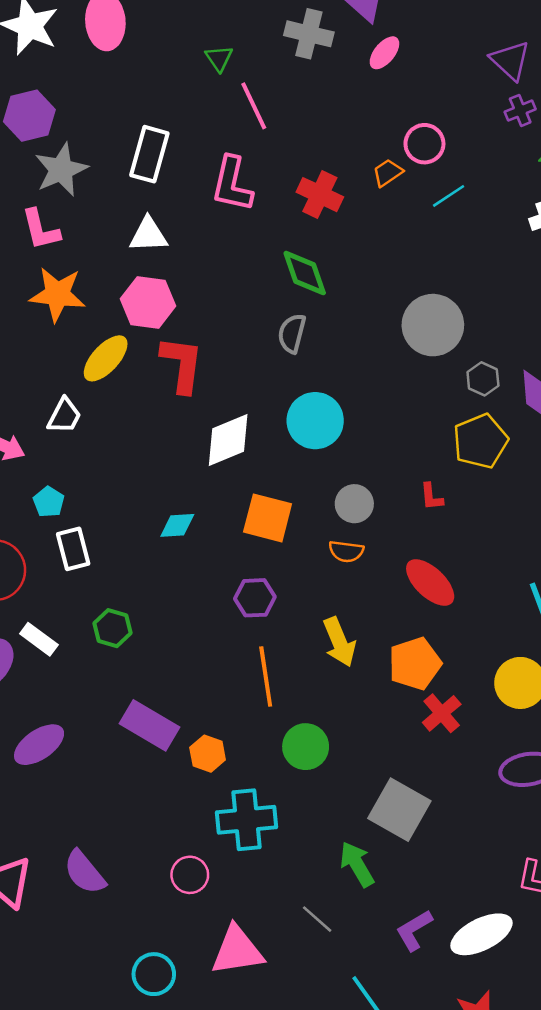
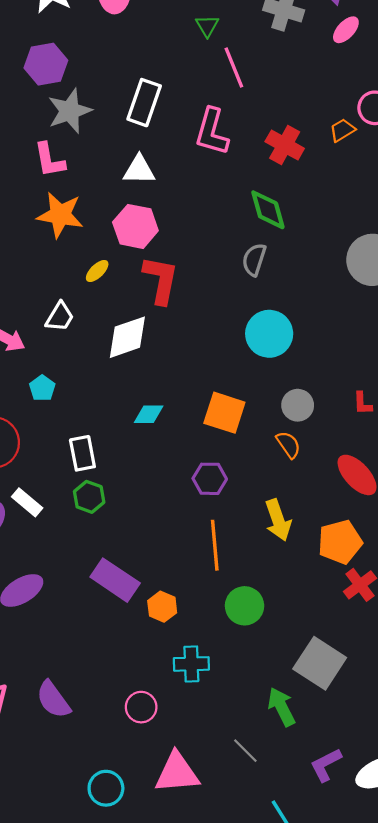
yellow ellipse: (106, 358) -> (97, 271), size x0.6
white diamond: (228, 440) -> (127, 337), moved
white rectangle: (73, 549) -> (82, 453), moved
orange semicircle: (346, 551) -> (288, 445), turned -136
cyan cross: (246, 820) -> (191, 664), size x0.7

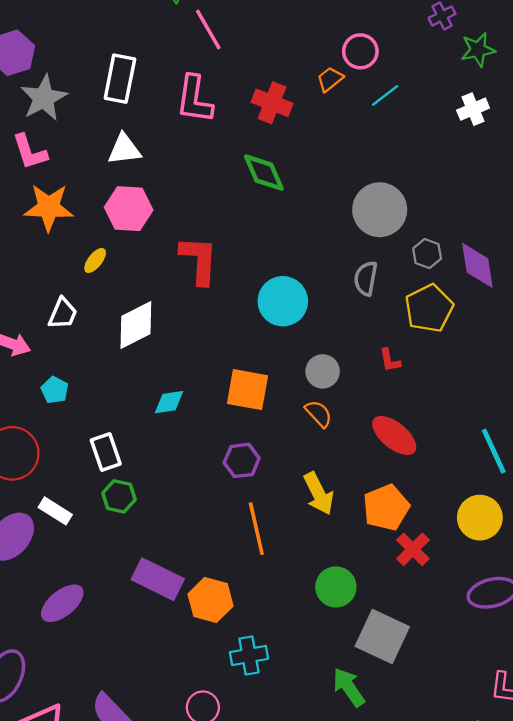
gray semicircle: (254, 260) -> (366, 278), moved
red L-shape: (161, 280) -> (199, 260), moved
green circle: (245, 606) -> (336, 587), moved
orange hexagon: (162, 607) -> (211, 600), size x1.4

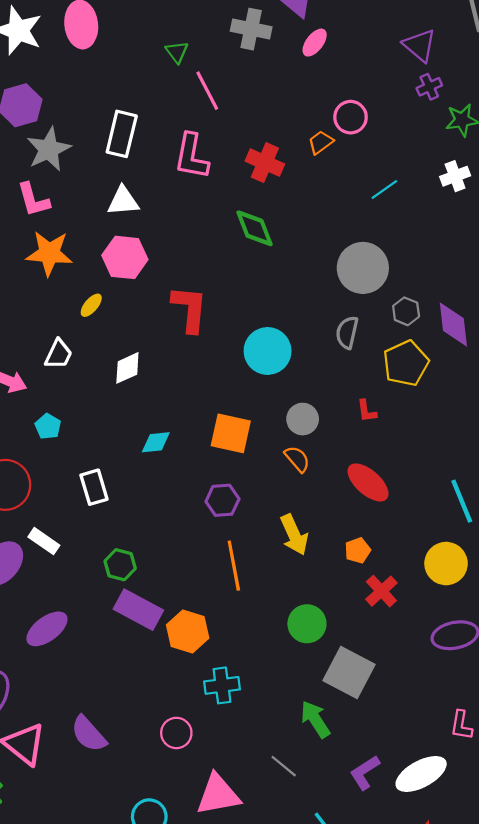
cyan line: (385, 96) -> (384, 189), moved
white diamond: (136, 325) -> (127, 368), size x0.7
green hexagon: (119, 496) -> (120, 565), moved
orange pentagon: (386, 507) -> (358, 550), size x0.6

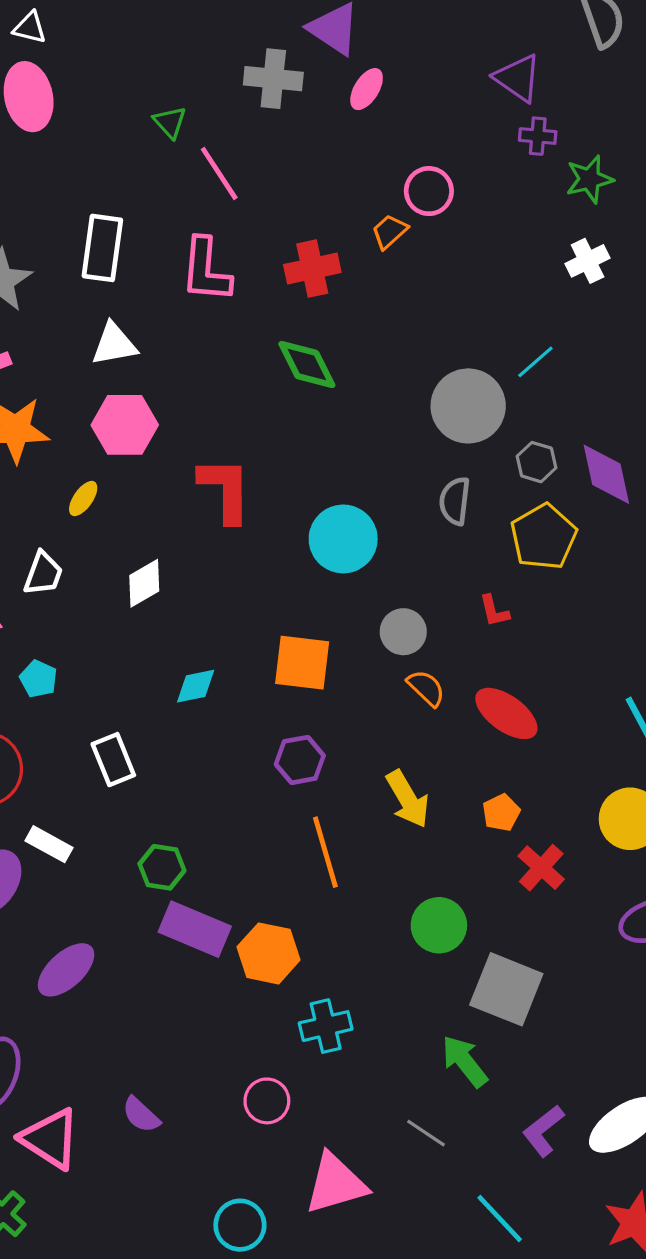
purple cross: (429, 87) -> (538, 136), turned 35
red cross: (265, 163) -> (312, 269), turned -30
cyan line: (384, 189) -> (535, 362), moved
orange semicircle: (297, 459) -> (426, 688), moved
purple semicircle: (89, 734) -> (141, 1115), size x0.7

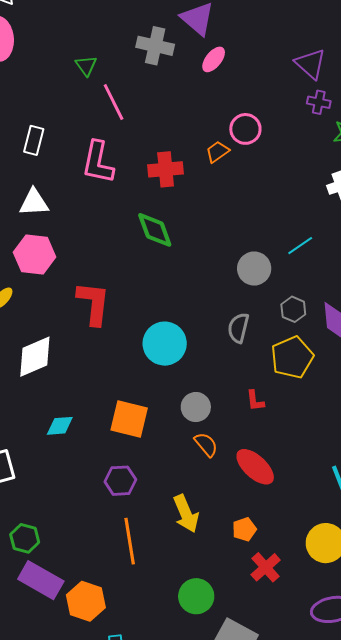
white rectangle: (102, 248) -> (34, 140), size x0.7
gray circle: (468, 406) -> (254, 269), size x0.7
white diamond: (144, 583) -> (35, 357), size x1.4

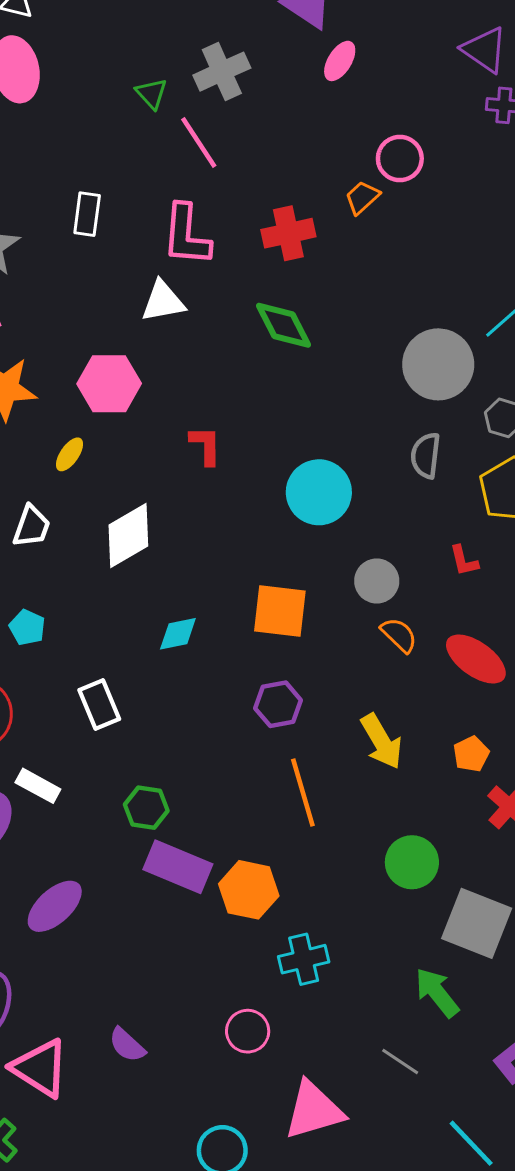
gray cross: (155, 46) -> (222, 72), moved, turned -30
white triangle: (34, 202) -> (163, 301), moved
gray circle: (254, 269) -> (438, 364), size x1.4
red L-shape: (93, 303) -> (206, 445), size x0.6

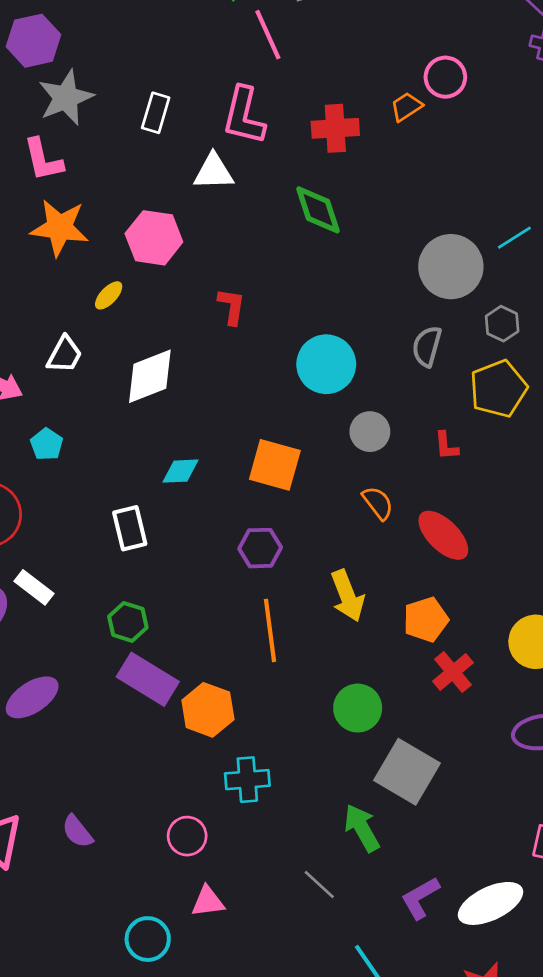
white rectangle: (87, 214) -> (156, 113), moved
gray circle: (377, 581) -> (370, 432), moved
white rectangle: (99, 705) -> (130, 528), moved
orange pentagon: (471, 754) -> (426, 620), size x1.4
pink triangle: (314, 1110) -> (208, 902), moved, size x0.6

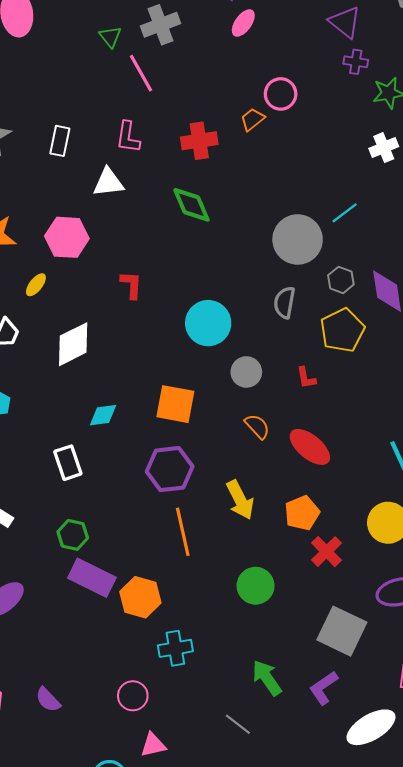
pink L-shape: (244, 116) -> (128, 137), size x0.7
purple hexagon: (260, 548) -> (170, 469), size x1.4
gray square: (407, 772) -> (342, 631), moved
purple L-shape: (420, 898) -> (323, 688), moved

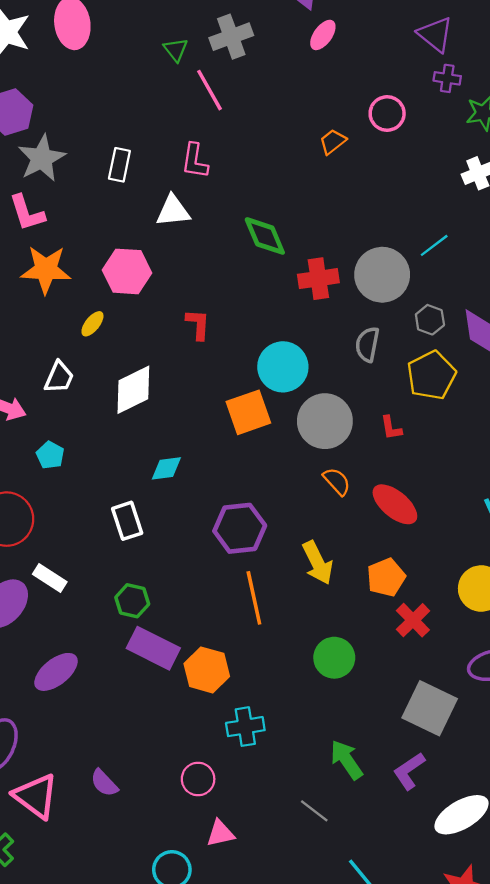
pink circle: (281, 94) -> (387, 114), moved
red cross: (199, 141) -> (318, 279), moved
gray circle: (246, 372) -> (325, 421), size x1.6
orange square: (175, 404) -> (248, 412), moved, turned -30

